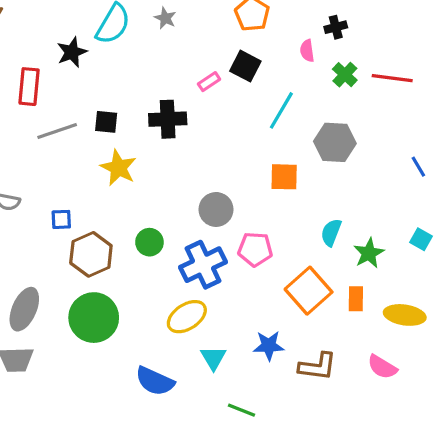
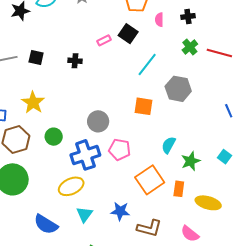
pink semicircle: (307, 51) -> (159, 20), moved
black cross: (168, 119) -> (75, 61), size x0.6
yellow star: (118, 168) -> (33, 102), moved

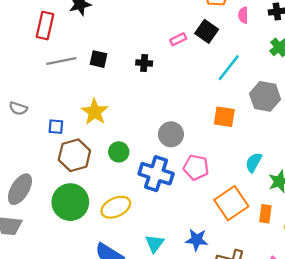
blue cross: (85, 155) -> (156, 174), turned 36
yellow ellipse: (71, 186) -> (116, 207), moved

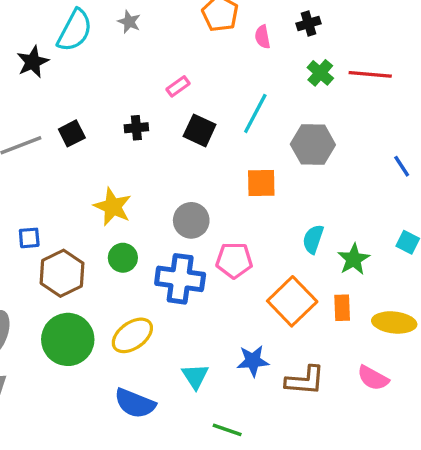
black square: (207, 31) -> (200, 130), moved
black square: (98, 59) -> (72, 133), turned -30
yellow star: (95, 112) -> (113, 207), moved

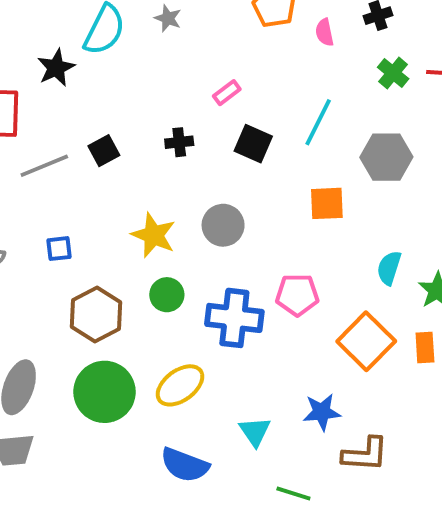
gray circle: (191, 220) -> (223, 225), moved
blue square: (29, 238) -> (59, 249), moved
brown L-shape: (305, 381) -> (365, 454), moved

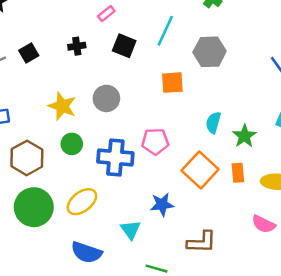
blue star: (322, 412) -> (162, 204), moved

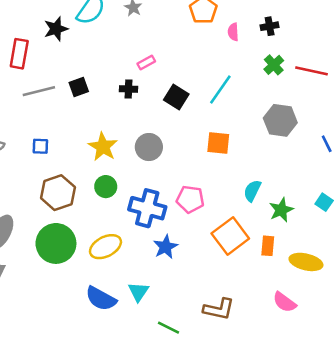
pink rectangle: (106, 14) -> (146, 62), moved
gray hexagon: (210, 52) -> (280, 120), moved
blue star: (162, 204) -> (166, 247), moved, turned -30
cyan triangle: (131, 230) -> (139, 292), moved

